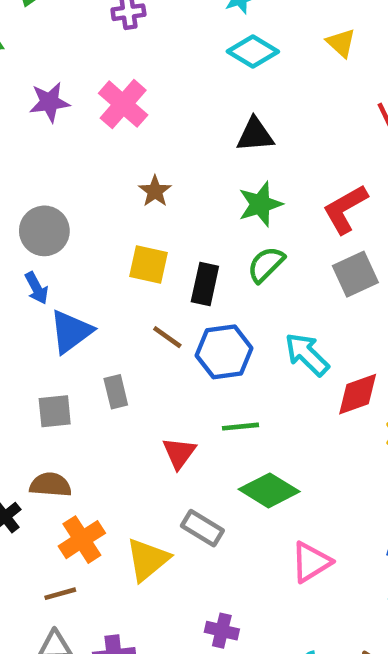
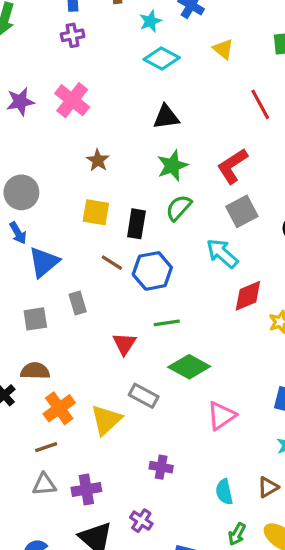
cyan arrow: (307, 354) -> (222, 253), moved

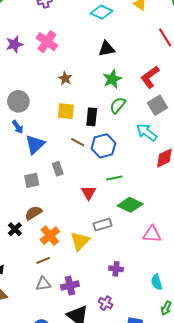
brown semicircle: (35, 371) -> (33, 213), turned -30
gray rectangle: (144, 396) -> (102, 225), turned -42
pink triangle: (221, 416) -> (152, 234), turned 42

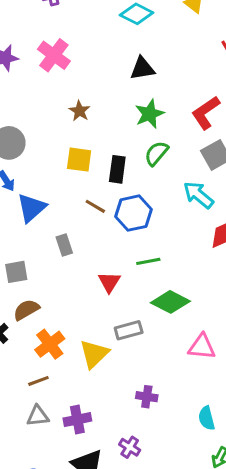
gray square: (32, 180) -> (16, 272), moved

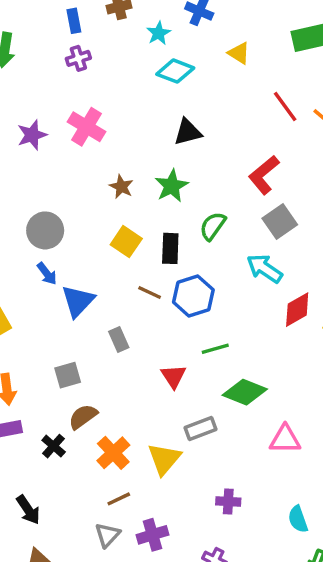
green star: (149, 114) -> (172, 186), moved
yellow square: (79, 160) -> (126, 242), turned 32
brown line: (38, 381) -> (119, 499), moved
gray triangle: (38, 416) -> (107, 535), turned -35

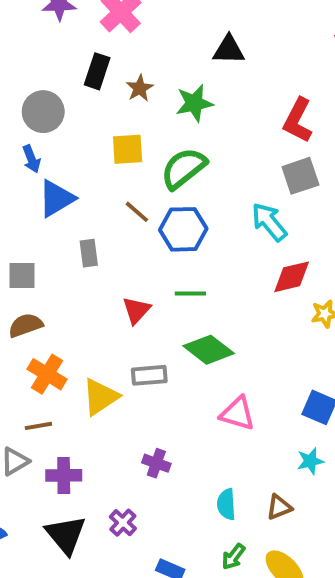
red L-shape: (264, 175) -> (298, 120), turned -39
green semicircle: (213, 226) -> (184, 168), moved, size x1.4
yellow square: (126, 242) -> (128, 149), turned 36
black rectangle: (170, 248) -> (97, 71), moved
orange cross: (113, 453) -> (47, 374), turned -32

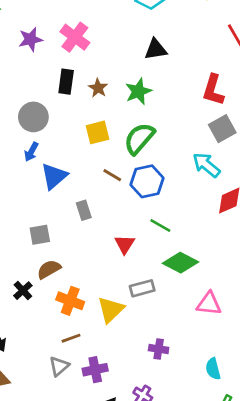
blue arrow: (31, 159) -> (31, 152), turned 60
green line: (190, 294) -> (160, 226), turned 40

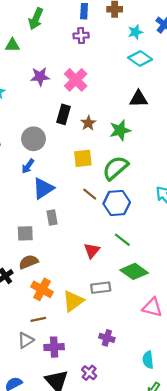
gray rectangle: (84, 210) -> (52, 218), moved

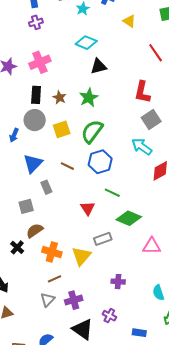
cyan diamond: (140, 59) -> (86, 43), moved
pink cross: (76, 80) -> (40, 62), turned 35
gray circle: (34, 139) -> (35, 120), moved
blue arrow: (28, 166) -> (14, 135), moved
brown line: (90, 194) -> (67, 166), moved

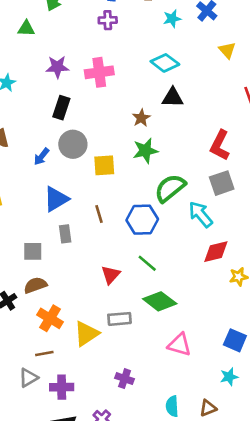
black rectangle: (36, 95) -> (61, 108), moved
brown star: (59, 97) -> (141, 118), moved
green star: (89, 98) -> (145, 151), moved
green semicircle: (92, 131) -> (170, 188), moved
brown line: (67, 166) -> (99, 214), turned 32

